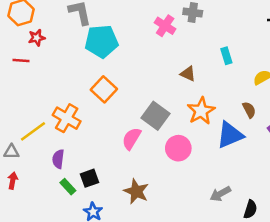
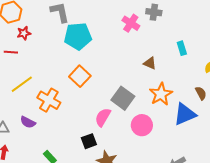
yellow line: (33, 131) -> (22, 84), moved
purple semicircle: (58, 159) -> (28, 122), moved, turned -70
black square: (89, 178) -> (89, 141), moved

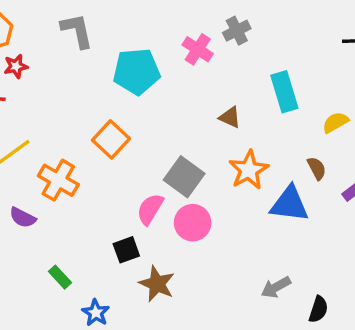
gray cross: (154, 12) -> (237, 31), turned -35
cyan pentagon: (78, 36) -> (137, 71), moved
cyan rectangle: (182, 48) -> (284, 92), size x1.6
blue triangle: (185, 114) -> (289, 204), turned 30
pink circle: (142, 125) -> (193, 223), moved

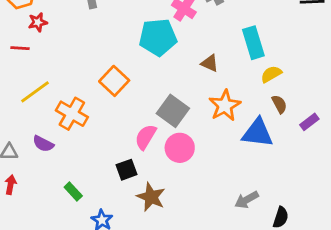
cyan pentagon: (137, 71) -> (158, 37), moved
yellow semicircle: (335, 122) -> (271, 74), moved

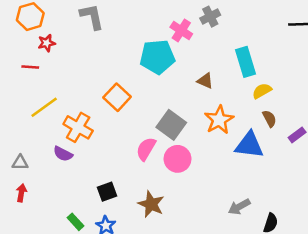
purple semicircle: (43, 144) -> (63, 154), moved
black square: (126, 170) -> (107, 192), moved
green rectangle: (73, 191) -> (76, 222), moved

